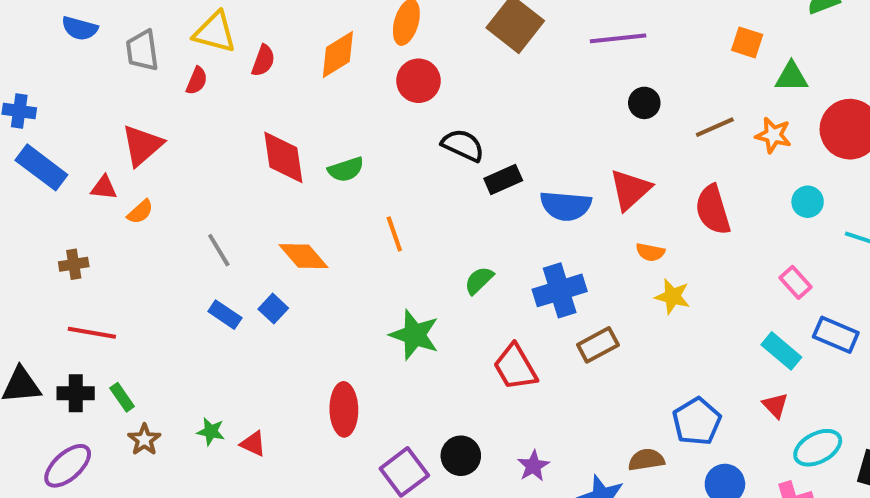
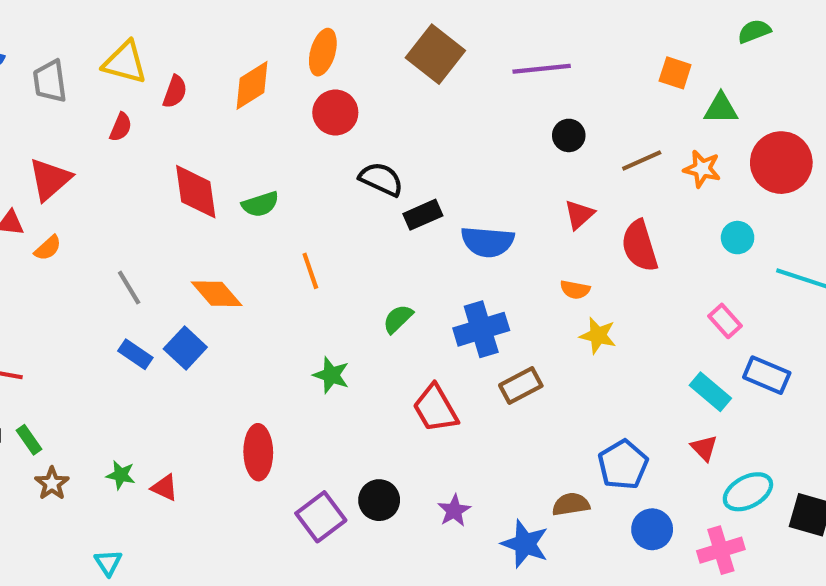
red semicircle: (197, 81) -> (121, 127), moved
red triangle: (630, 190) -> (579, 215), moved, size x0.7
blue square: (273, 309) -> (185, 348), size x1.4
green star: (414, 335) -> (331, 375), size x0.7

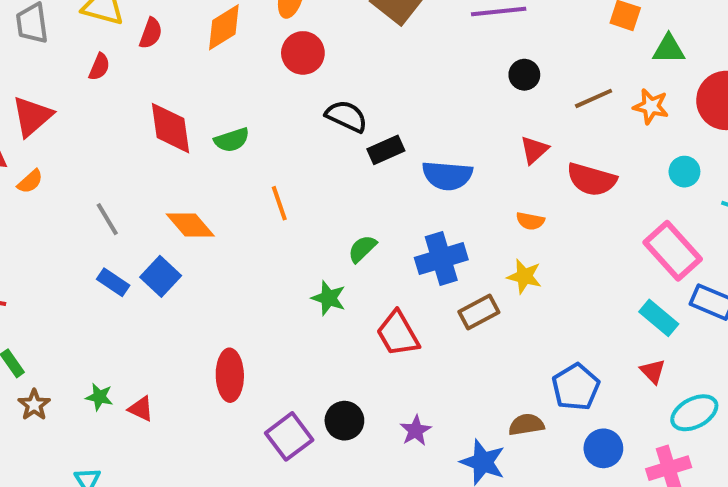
red semicircle: (640, 246) -> (592, 179), turned -57
pink rectangle: (725, 321) -> (673, 251), size x1.8
yellow star: (598, 335) -> (524, 276), moved
green star: (331, 375) -> (329, 298), moved

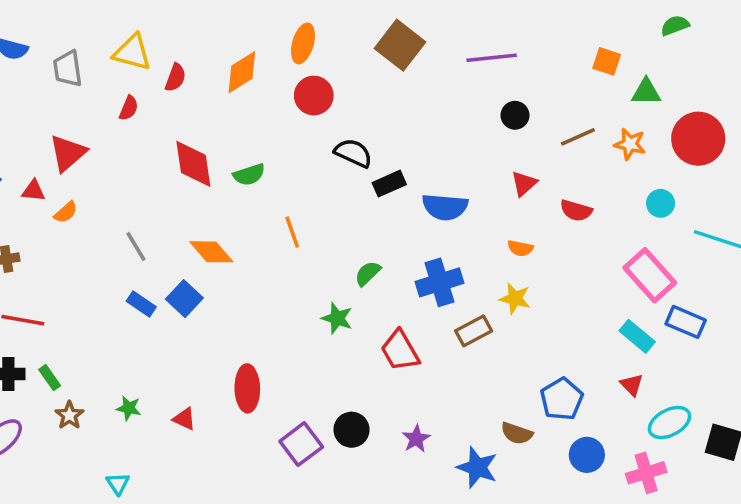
red semicircle: (592, 179) -> (576, 211), size x0.7
red triangle: (141, 409) -> (184, 419), moved
brown semicircle: (526, 425) -> (517, 433), turned -152

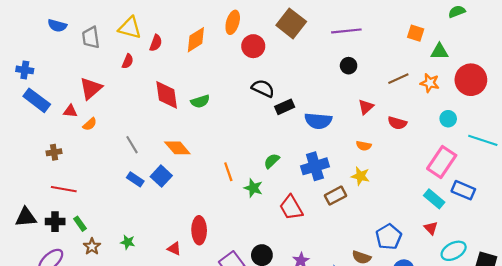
red circle: (314, 96) -> (253, 46), moved
black circle: (515, 115) -> (349, 66), moved
orange line: (292, 232) -> (228, 172), moved
pink rectangle: (650, 275) -> (442, 162), turned 76
red triangle: (184, 419) -> (174, 249), moved

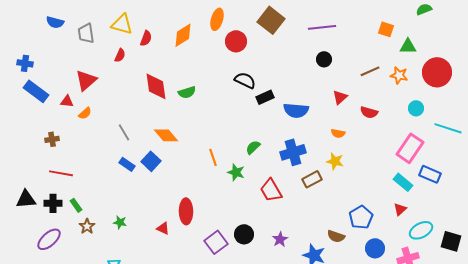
red triangle: (431, 228) -> (400, 209), turned 32

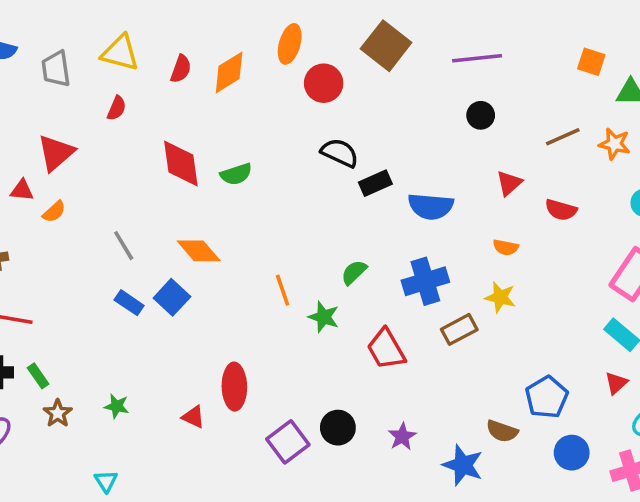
red semicircle: (146, 38) -> (181, 69), moved

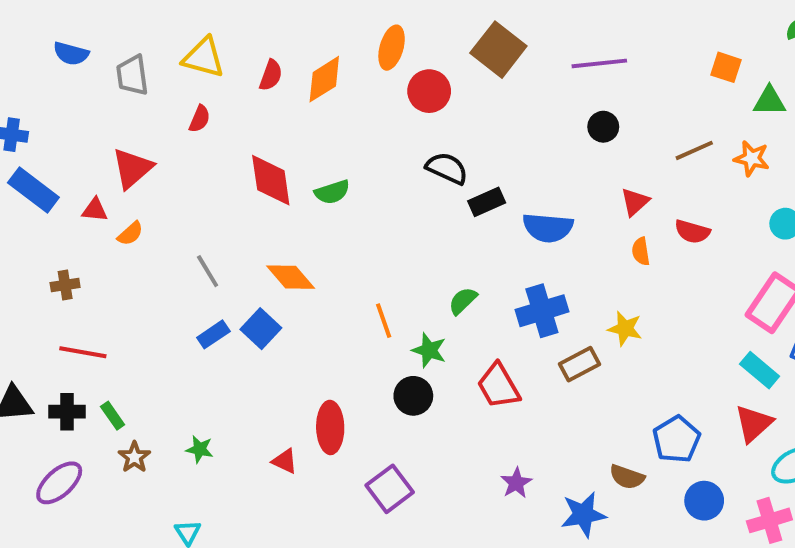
orange semicircle: (506, 247) -> (641, 251), moved, turned 70
blue rectangle: (129, 303) -> (213, 334), turned -68
red triangle: (616, 383) -> (754, 424), size x1.5
black circle: (338, 428) -> (413, 396), moved
blue star: (463, 465) -> (583, 515), turned -30

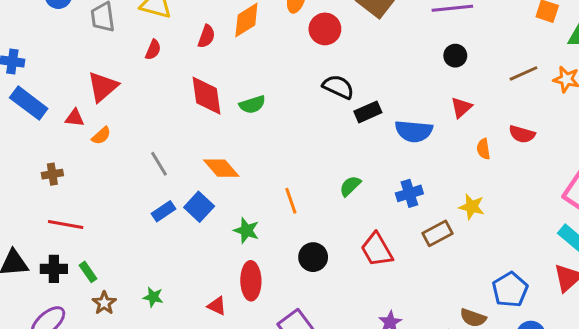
red semicircle: (271, 75) -> (206, 36), moved
red triangle: (635, 202) -> (461, 107), moved
blue cross: (542, 311) -> (409, 193), size x0.7
green star: (429, 350) -> (246, 230), moved

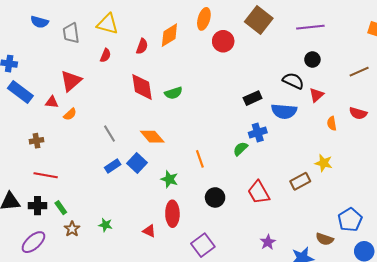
black semicircle: (338, 87) -> (293, 81), moved
blue cross: (409, 193) -> (258, 133), moved

